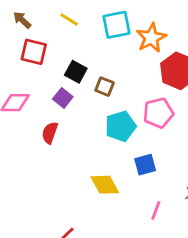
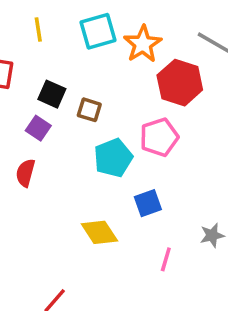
yellow line: (69, 19) -> (38, 29), turned 54

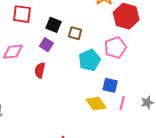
blue square: (148, 203) -> (110, 85), turned 35
yellow diamond: (99, 232) -> (96, 104), moved
pink line: (166, 259) -> (122, 103), moved

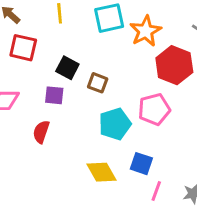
purple square: (46, 45) -> (54, 95), turned -32
yellow diamond: (96, 104) -> (102, 172), moved

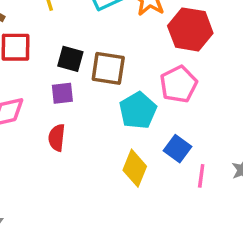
brown square: (98, 83) -> (108, 68), size x1.5
blue square: (141, 164) -> (177, 149), turned 30
yellow diamond: (102, 172) -> (135, 168), turned 64

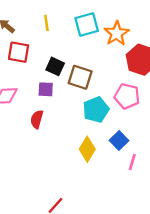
pink pentagon: (179, 84) -> (127, 96), turned 30

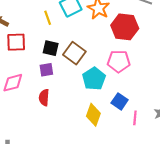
yellow line: (46, 23) -> (48, 18), moved
brown square: (80, 77) -> (74, 53), turned 30

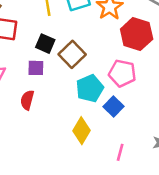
blue square: (120, 101) -> (114, 107), moved
pink line: (135, 118) -> (120, 152), moved

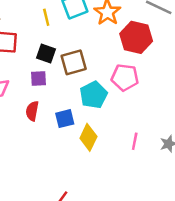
brown square: (72, 54) -> (74, 62), turned 32
blue square: (114, 107) -> (65, 119), moved, turned 36
pink line: (120, 152) -> (135, 141), moved

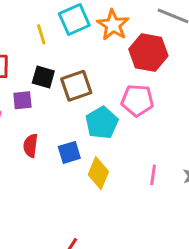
purple square: (39, 79) -> (22, 100), moved

